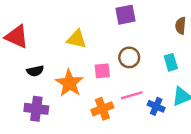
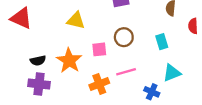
black semicircle: (35, 71) -> (38, 61), moved
blue cross: (156, 106) -> (152, 92), moved

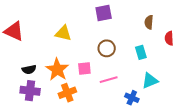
pink square: (99, 49) -> (84, 69), moved
orange cross: (99, 84) -> (67, 93), moved

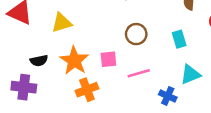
yellow triangle: (63, 33) -> (62, 23), moved, turned -30
purple cross: (30, 91) -> (24, 87), moved

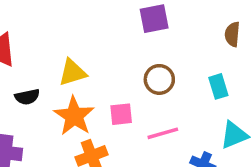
yellow triangle: (62, 23) -> (72, 72), moved
black semicircle: (39, 61) -> (27, 97), moved

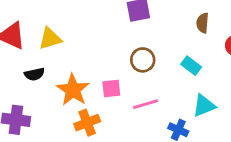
yellow triangle: (72, 72) -> (50, 39), moved
cyan rectangle: (218, 86) -> (191, 66), turned -36

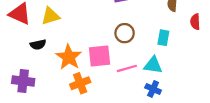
cyan rectangle: (191, 66) -> (163, 38), turned 63
pink square: (111, 88) -> (100, 56), size x1.5
cyan triangle: (204, 106) -> (153, 65), moved, turned 30

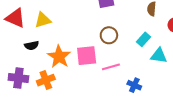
cyan rectangle: (163, 38) -> (143, 39), turned 32
cyan triangle: (153, 65) -> (159, 56), moved
orange cross: (80, 83) -> (46, 80), moved

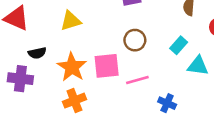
yellow triangle: (43, 20) -> (71, 21), moved
purple cross: (18, 78) -> (20, 79), moved
orange cross: (46, 80) -> (74, 101), moved

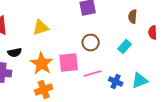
cyan triangle: (198, 66) -> (140, 80), moved, turned -30
blue cross: (167, 103) -> (116, 82), moved

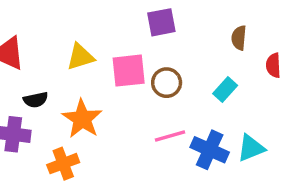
pink square: (69, 62) -> (129, 71), moved
blue cross: (116, 82) -> (210, 150), size x1.5
orange cross: (44, 90) -> (63, 164), moved

